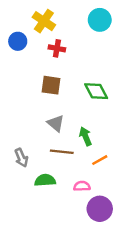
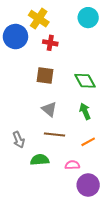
blue circle: (18, 41) -> (15, 37), size x1.5
green arrow: (85, 136) -> (85, 111), moved

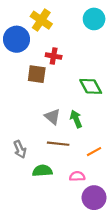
red cross: (50, 43) -> (54, 56), moved
brown square: (45, 75) -> (37, 74), moved
green arrow: (85, 111) -> (76, 119), moved

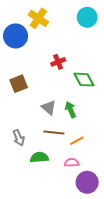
red cross: (54, 56) -> (58, 62), moved, turned -32
brown square: (37, 74) -> (19, 84), moved, turned -30
orange line: (94, 152) -> (77, 141), moved

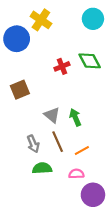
green diamond: (84, 80) -> (90, 61), moved
brown line: (54, 132) -> (58, 142), turned 60
gray arrow: (19, 138) -> (33, 144), moved

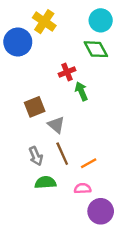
green diamond: (90, 61) -> (96, 49), moved
brown square: (20, 90) -> (35, 107), moved
green arrow: (75, 117) -> (81, 91), moved

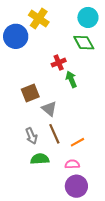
purple circle: (101, 211) -> (76, 186), moved

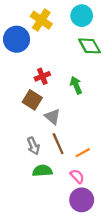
cyan circle: (88, 17) -> (82, 16), moved
red cross: (59, 63) -> (42, 76), moved
brown square: (30, 93) -> (32, 100), turned -36
pink semicircle: (72, 164) -> (77, 176), turned 48

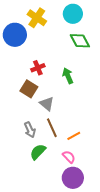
green semicircle: (42, 171) -> (38, 152), turned -42

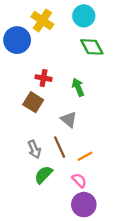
red cross: (38, 68) -> (44, 78), turned 32
gray triangle: (47, 104) -> (69, 119), moved

